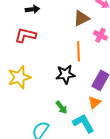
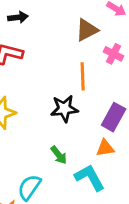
orange triangle: (94, 102) -> (105, 148), turned 32

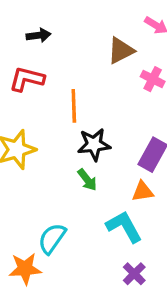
orange line: (83, 76) -> (74, 106), moved
green arrow: (59, 155) -> (87, 180), moved

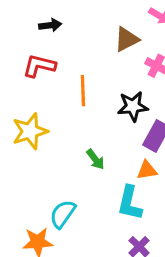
black star: (94, 144) -> (133, 106), moved
cyan L-shape: (124, 227) -> (130, 203), turned -138

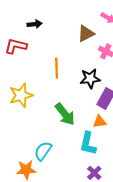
red L-shape: (39, 66) -> (16, 46), moved
green arrow: (95, 159) -> (65, 114), size x1.6

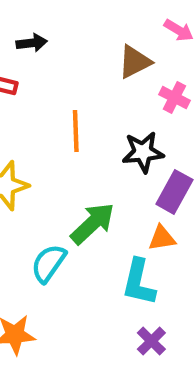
green arrow: (65, 114) -> (93, 223), turned -95
cyan semicircle: (43, 151) -> (48, 263), moved

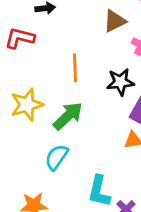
green arrow: (93, 223) -> (68, 116), moved
cyan L-shape: (139, 282) -> (99, 191), moved

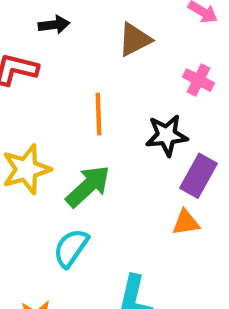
brown triangle: (115, 21) -> (135, 40), moved

